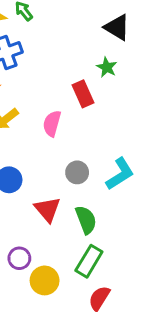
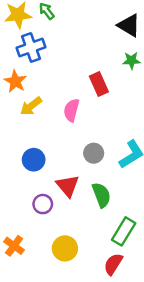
green star: (107, 67) -> (131, 61), moved, turned -30
purple circle: (19, 258) -> (43, 204), moved
green rectangle: (89, 261) -> (124, 231), moved

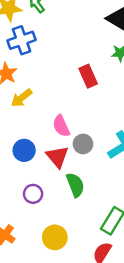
pink semicircle: (71, 110) -> (61, 126), moved, turned -40
red triangle: (68, 186) -> (57, 157), moved
green semicircle: (101, 195) -> (75, 185), moved

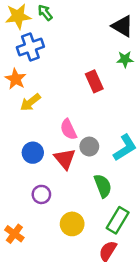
green semicircle: (75, 185) -> (103, 186), moved
yellow circle: (55, 237) -> (72, 224), moved

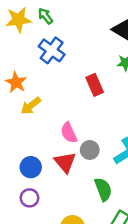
blue cross: (30, 47) -> (52, 50), moved, turned -35
blue circle: (33, 153) -> (31, 167), moved
purple circle: (41, 194) -> (29, 198), moved

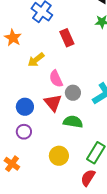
red rectangle: (95, 85) -> (67, 38), moved
yellow arrow: (31, 106) -> (36, 60), moved
green semicircle: (103, 189) -> (73, 122), moved, turned -60

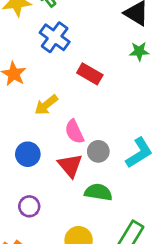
red rectangle: (67, 38) -> (90, 74), turned -36
blue circle: (25, 107) -> (28, 154), moved

